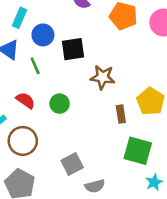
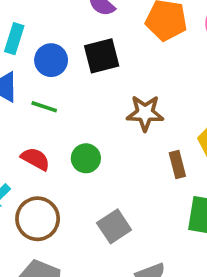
black square: (73, 49) -> (102, 56), moved
green line: (35, 66) -> (44, 107), turned -42
gray square: (72, 164) -> (114, 226), moved

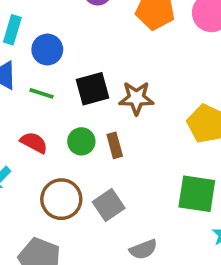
black square: (102, 56) -> (93, 89), moved
brown rectangle: (177, 164) -> (115, 145), moved
brown circle: (38, 219) -> (61, 199), moved

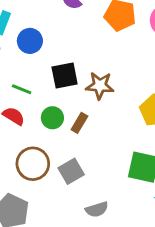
green line: (41, 93) -> (22, 89), moved
brown rectangle: (115, 145) -> (79, 123), turned 42

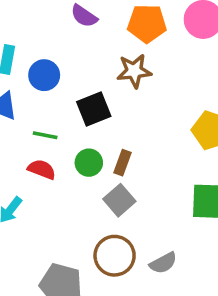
brown star: (100, 86) -> (134, 71), moved
brown circle: (33, 164) -> (115, 256), moved
gray square: (71, 171) -> (119, 200), moved

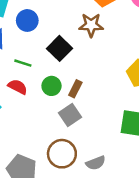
black square: (94, 109) -> (59, 48), turned -30

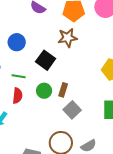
red semicircle: (18, 87) -> (17, 96), turned 77
gray square: (70, 115) -> (72, 110), moved

